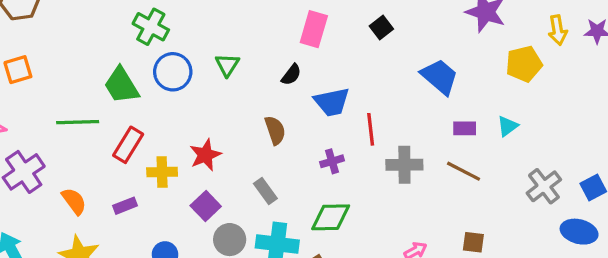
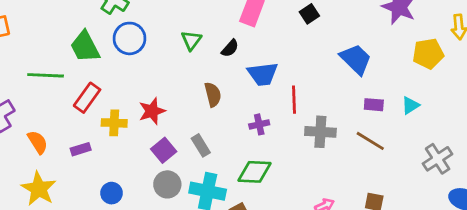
green triangle: (227, 65) -> (191, 40), moved
purple square: (206, 206) -> (164, 150), moved

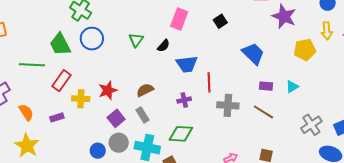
brown semicircle: (213, 94) -> (145, 90), moved, turned -102
blue circle: (112, 193) -> (98, 151), moved

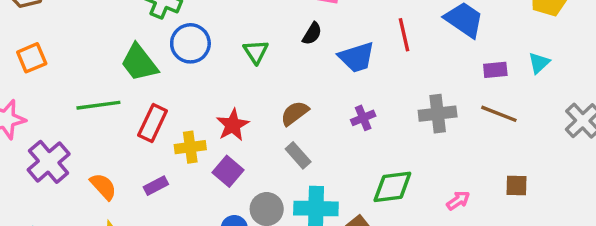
green triangle: (136, 40) -> (256, 52), moved
red line: (209, 82) -> (404, 35), moved
purple square: (116, 118) -> (228, 171), moved
green diamond: (181, 134) -> (392, 187), moved

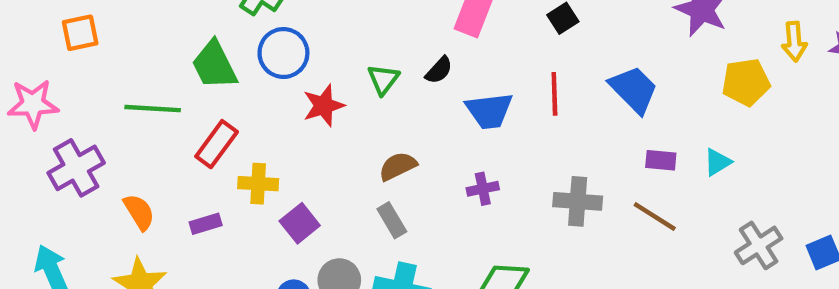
green triangle: (256, 52) -> (383, 79), moved
red star: (233, 125) -> (324, 106), moved

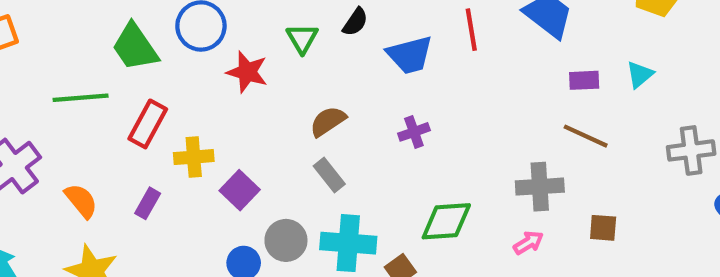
red star: (324, 106) -> (247, 72), turned -30
gray cross: (578, 201) -> (540, 187), moved
purple rectangle: (206, 224) -> (148, 203), turned -36
gray cross: (759, 245) -> (691, 150), turned 33

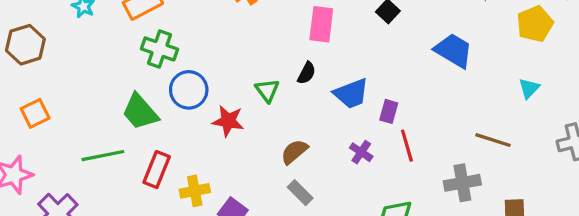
red line: (471, 30) -> (407, 146), moved
purple rectangle: (584, 80) -> (389, 111), moved, turned -65
purple cross: (414, 132) -> (361, 152), turned -30

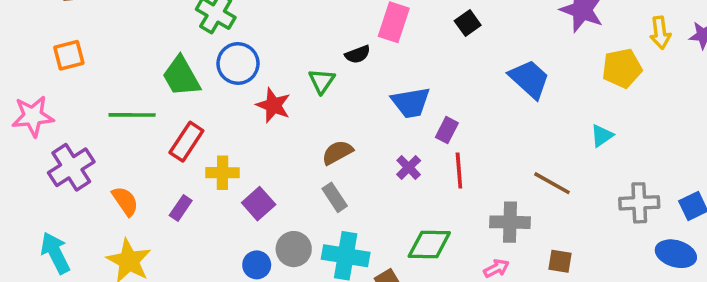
black semicircle: (307, 73) -> (358, 54), moved, turned 30

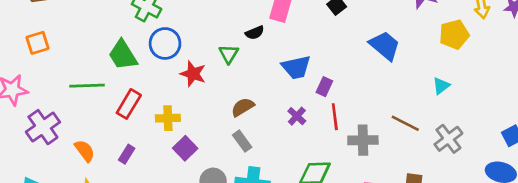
yellow cross: (222, 173) -> (168, 118), moved
gray cross: (639, 203) -> (448, 139), moved, turned -32
gray cross: (510, 222) -> (363, 140), moved

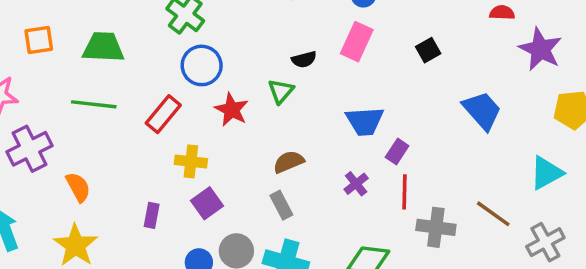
black semicircle: (255, 33) -> (304, 59), moved
green trapezoid: (123, 55) -> (103, 47), moved, turned 116
cyan triangle: (441, 86) -> (546, 173), size x1.5
red rectangle: (129, 104) -> (163, 114), moved
purple rectangle: (127, 154) -> (152, 215), moved, turned -30

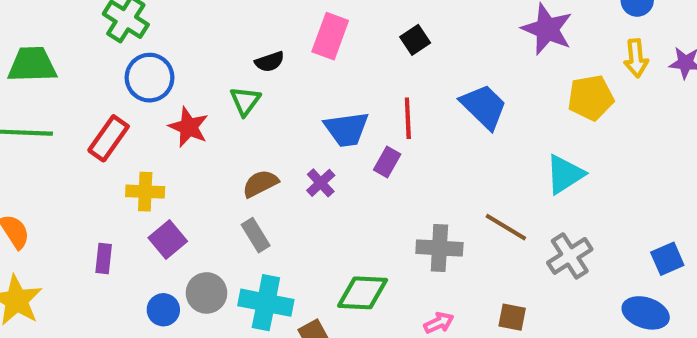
purple cross: (356, 184) -> (321, 183), moved
red line: (404, 192) -> (408, 118), moved

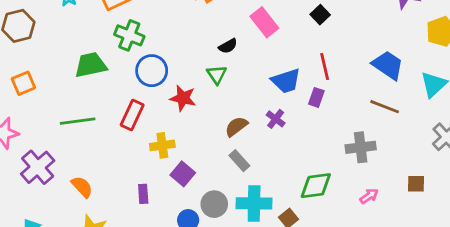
pink rectangle: (330, 36) -> (264, 22), turned -48
green trapezoid: (32, 65) -> (91, 65), moved
blue trapezoid: (484, 107) -> (388, 65), moved
brown line: (506, 227) -> (385, 107), moved

